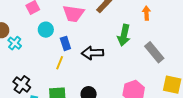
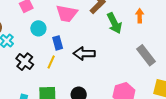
green arrow: (124, 35) -> (114, 23), moved, turned -40
black cross: (22, 85) -> (25, 62), moved

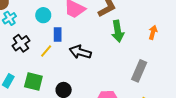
orange arrow: (140, 16) -> (153, 32), moved
gray rectangle: (146, 55) -> (139, 71), turned 45

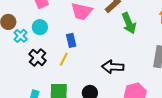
cyan circle: (43, 15) -> (40, 27), moved
black arrow: (80, 52) -> (113, 67), moved

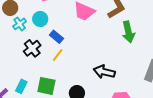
blue rectangle: (71, 40) -> (56, 37), moved, turned -48

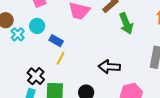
black cross: (32, 48) -> (36, 76), moved

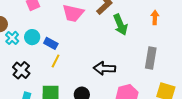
cyan circle: (37, 26) -> (32, 37), moved
black cross: (36, 76) -> (21, 70), moved

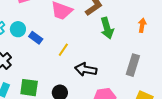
yellow line: (56, 61) -> (63, 50), moved

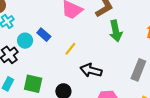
cyan circle: (18, 29) -> (25, 41), moved

